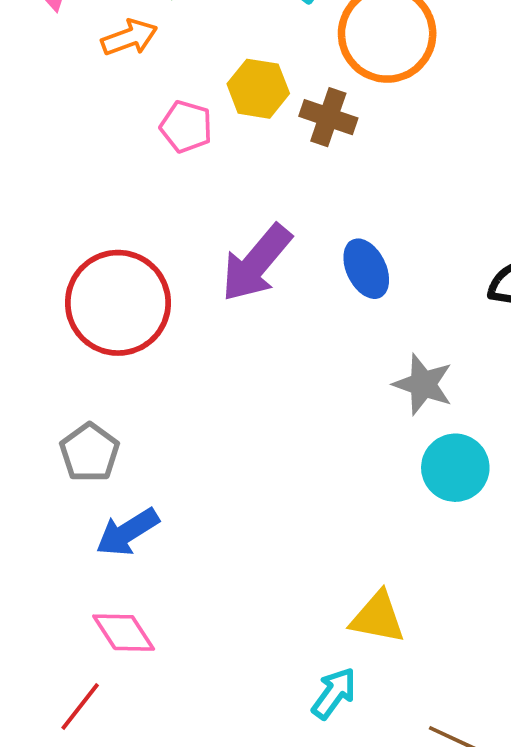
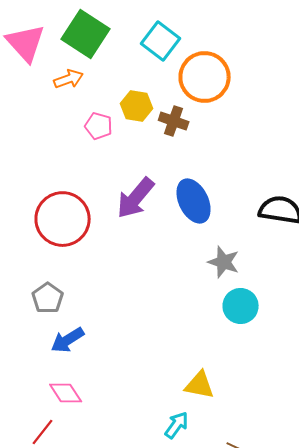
blue ellipse: (366, 269) -> (194, 201), size x1.4

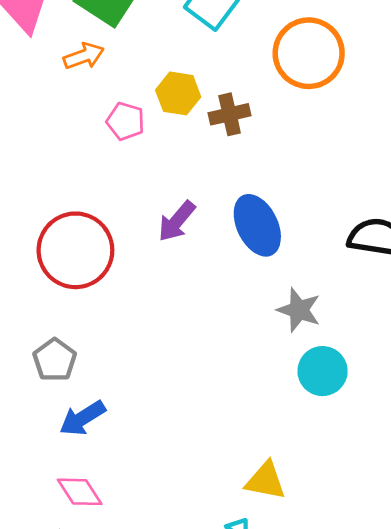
orange circle: (205, 77) -> (309, 53), moved
brown cross: (174, 121) -> (230, 114), turned -32
purple arrow: (136, 198) -> (177, 221), size x0.7

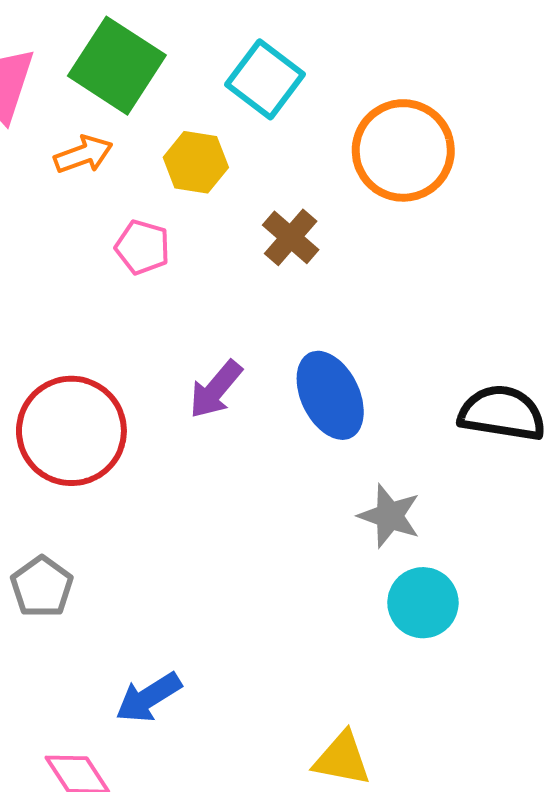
yellow hexagon: (178, 93) -> (196, 162), moved
brown cross: (230, 114) -> (291, 237), turned -36
blue arrow: (82, 418) -> (148, 698), moved

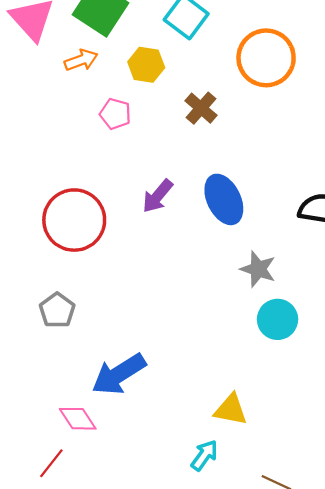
blue arrow: (148, 698) -> (119, 374), size x1.4

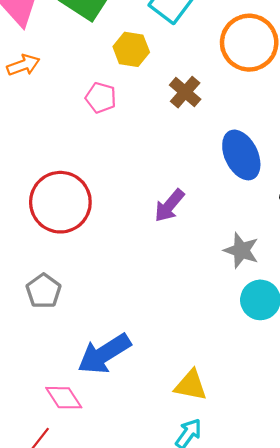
orange arrow: (81, 60) -> (23, 65), moved
purple arrow: (158, 196) -> (169, 206), moved
blue ellipse: (224, 199) -> (241, 155), moved
yellow triangle: (231, 410) -> (191, 385), moved

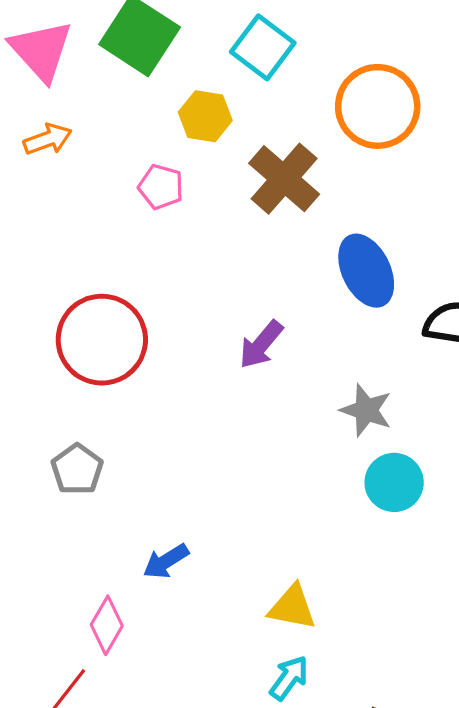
brown cross: (185, 92) -> (284, 179), size x1.5
blue arrow: (104, 354) -> (166, 561), size x0.6
pink diamond: (64, 398) -> (107, 625), turned 63

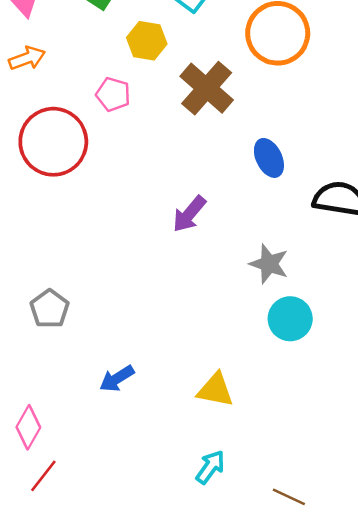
blue ellipse: (366, 271) -> (269, 158), size x0.7
red circle: (102, 340) -> (53, 142), moved
yellow triangle: (292, 607) -> (215, 390), moved
pink diamond: (107, 625) -> (28, 427), moved

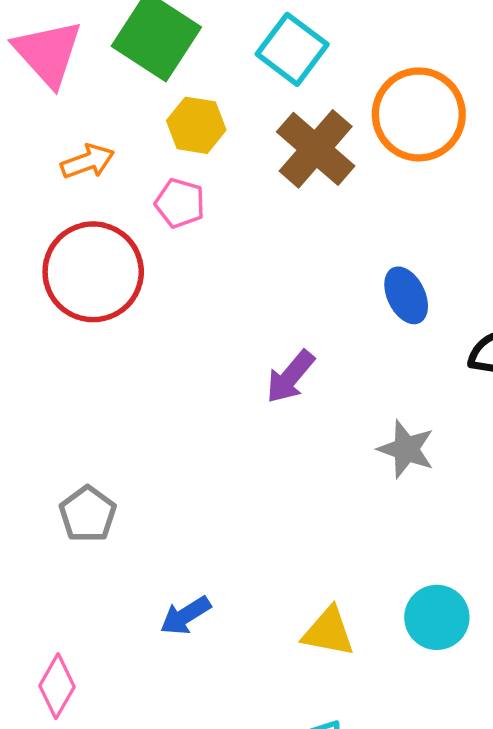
yellow hexagon: (147, 41) -> (196, 125), moved
orange arrow: (27, 58) -> (88, 161), moved
brown cross: (207, 88) -> (316, 149), moved
cyan circle: (290, 319) -> (437, 617), moved

